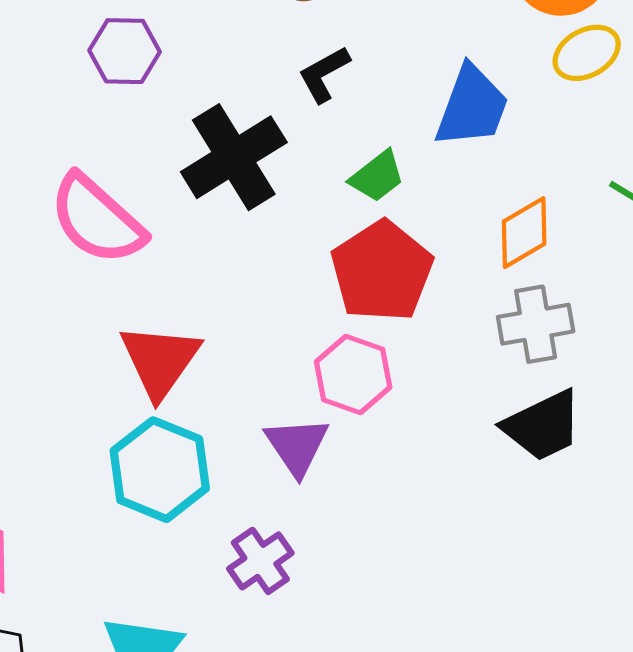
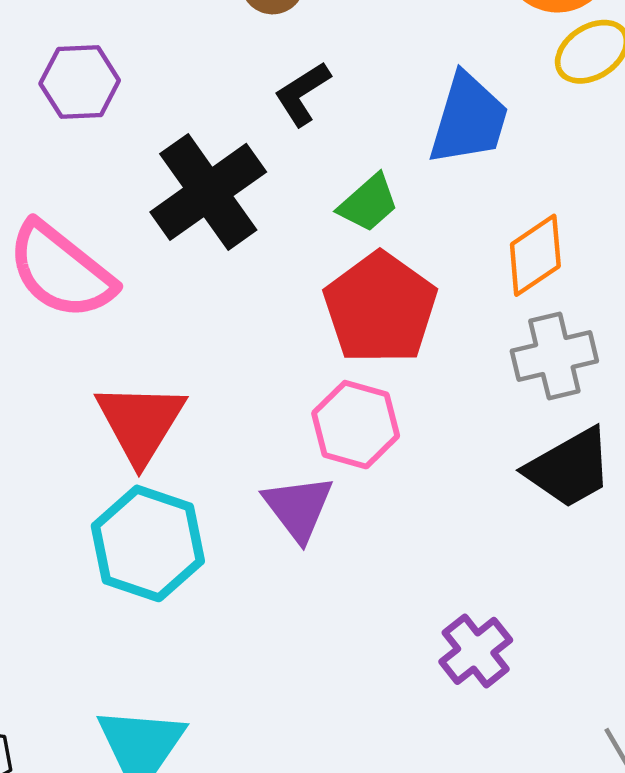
purple cross: (260, 561) -> (476, 651), moved

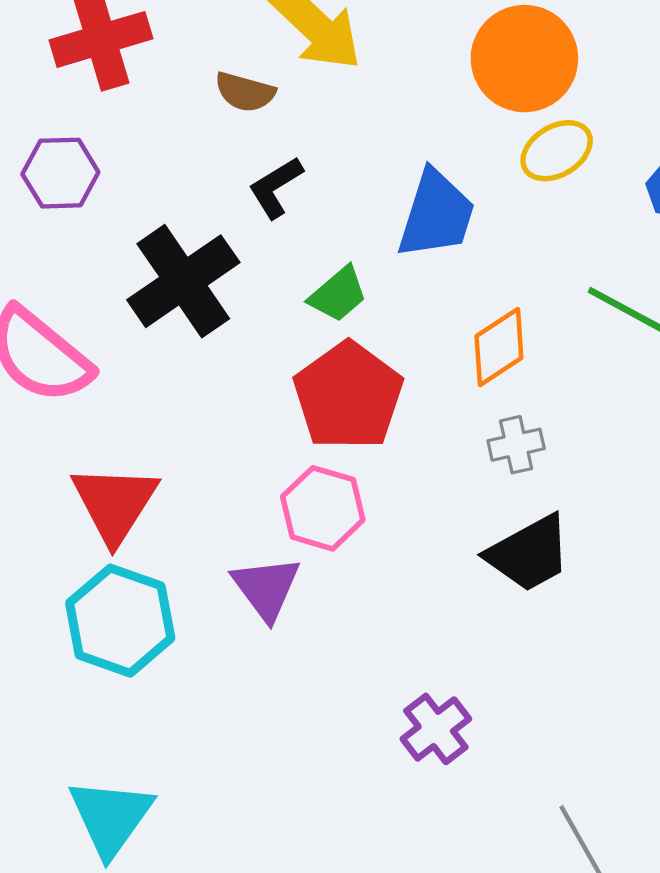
gray cross: (554, 356) -> (516, 445), size x0.7

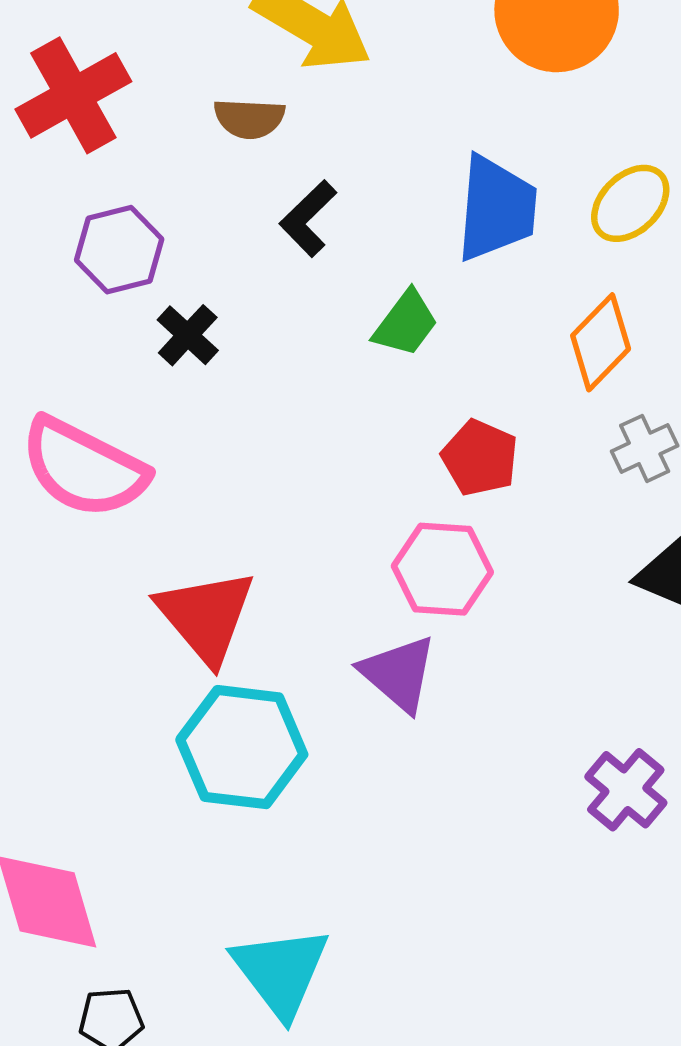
yellow ellipse: (557, 151) -> (630, 203), moved
purple hexagon: (60, 173) -> (119, 250), moved
black cross: (183, 281) -> (188, 335), moved, size x0.5
red pentagon: (348, 396) -> (480, 458), moved, size x0.6

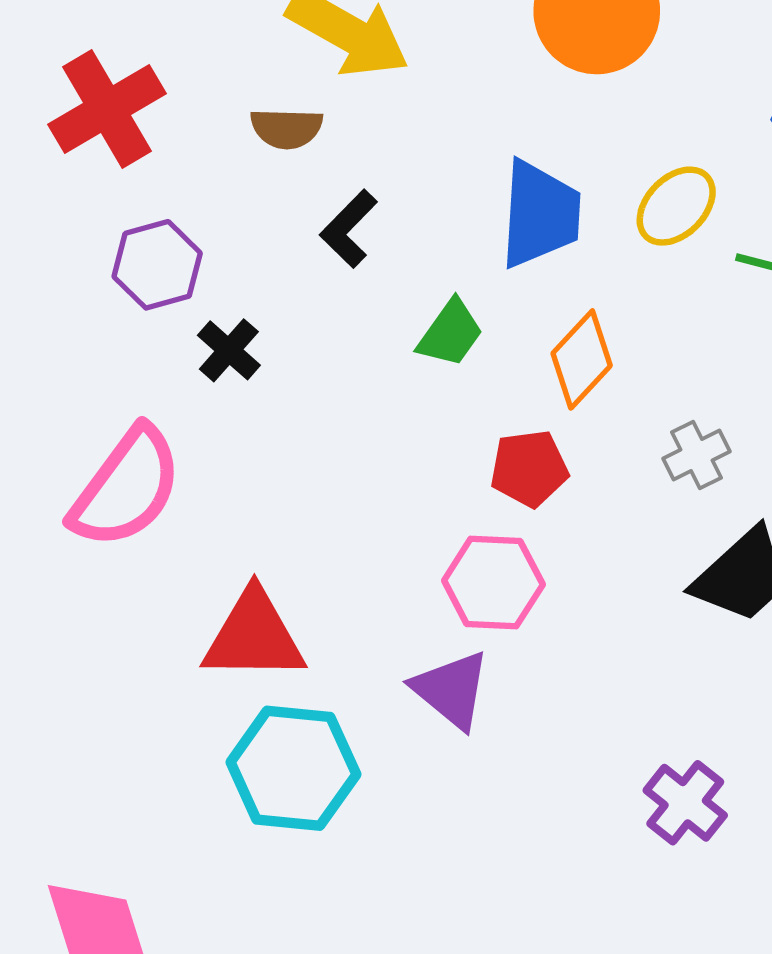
orange diamond: (601, 342) -> (582, 359), moved
red pentagon: (480, 458) -> (529, 468), turned -30
pink semicircle: (84, 468) -> (126, 488), turned -79
red triangle: (206, 616) -> (254, 636), turned -48

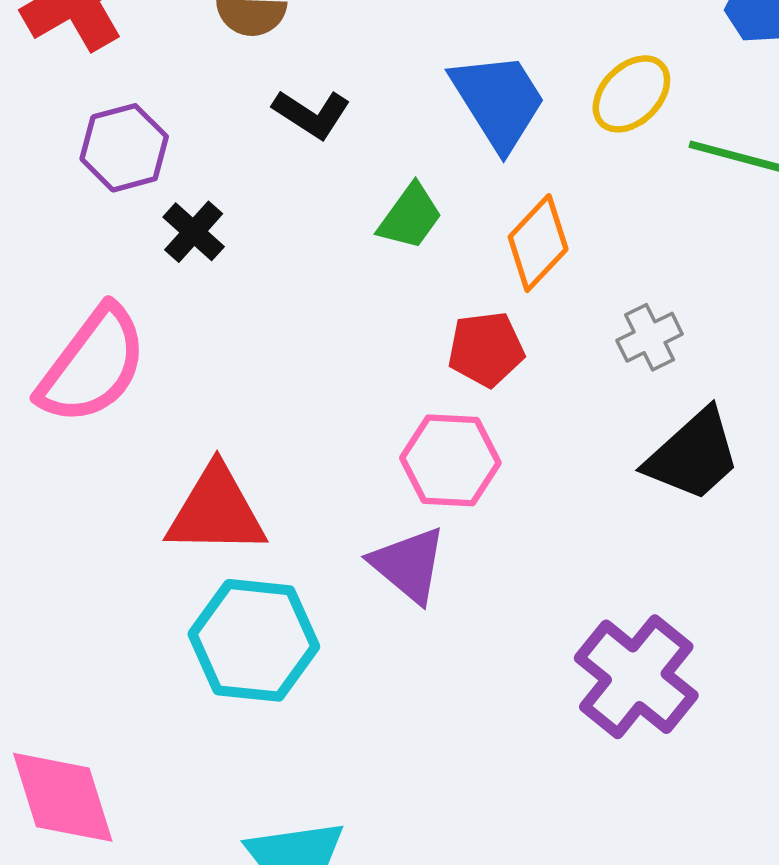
blue trapezoid: (540, 214) -> (498, 101), turned -36
black L-shape: (349, 229) -> (312, 114), turned -102
purple cross: (685, 803) -> (636, 677), size x1.5

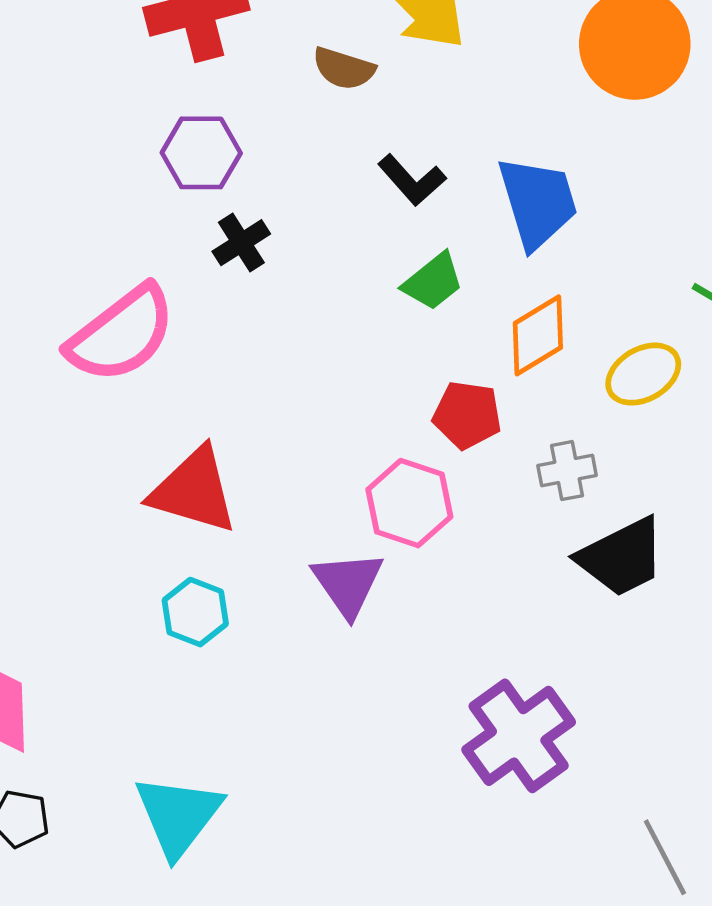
yellow ellipse: (631, 94) -> (643, 374), moved
black L-shape: (312, 114) -> (412, 180), moved
gray cross: (650, 337) -> (567, 471), moved
cyan hexagon: (254, 640) -> (195, 612), size x0.6

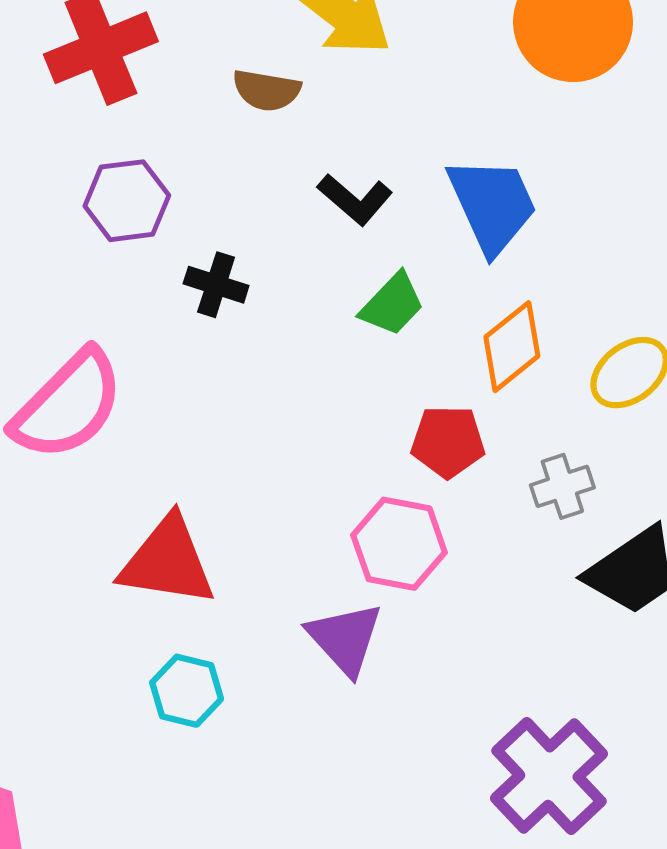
black cross: (241, 243) -> (216, 285), moved, turned -32

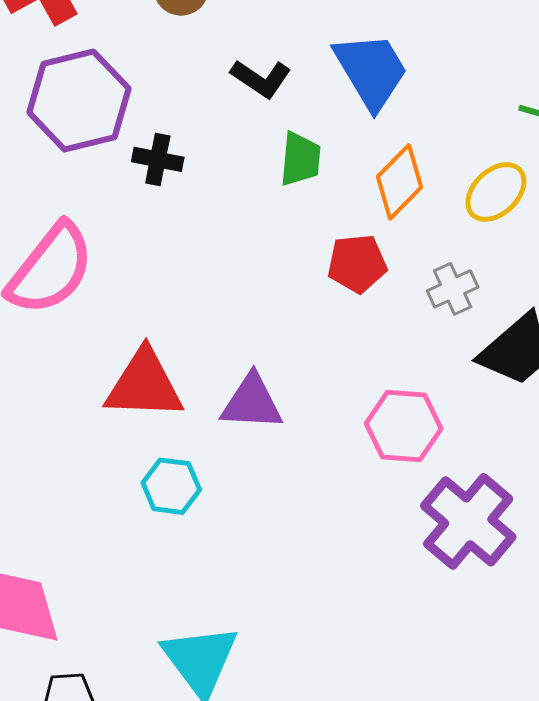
purple hexagon: (127, 201) -> (79, 100), size x1.5
green trapezoid: (392, 304) -> (300, 159), turned -32
pink hexagon: (399, 544) -> (404, 426), moved
purple triangle: (345, 638) -> (252, 402), moved, turned -38

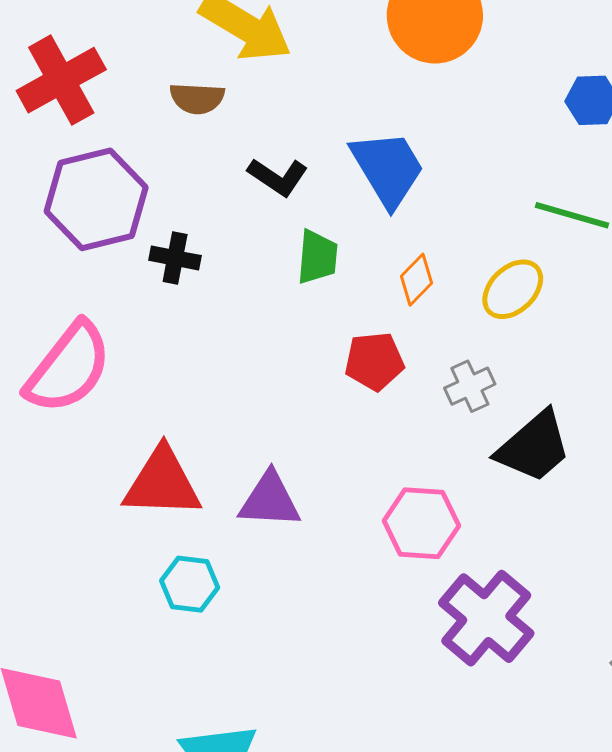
orange diamond: (400, 182) -> (416, 280), size x0.7

